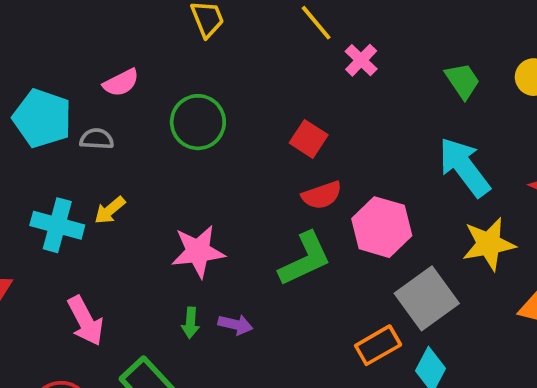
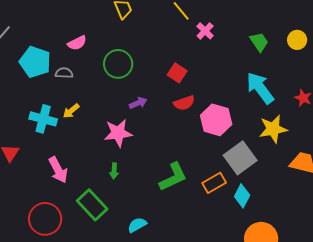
green L-shape: (305, 259) -> (173, 177), moved
purple arrow: (235, 325) -> (138, 103), moved, turned -36

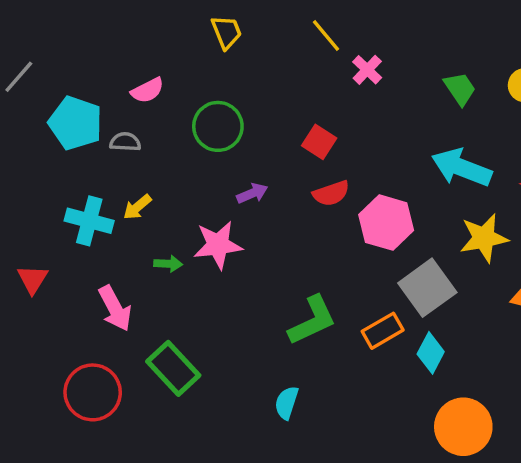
cyan arrow: (260, 88) -> (462, 168), turned -32
green arrow: (114, 171) -> (168, 264), moved, turned -91
cyan semicircle: (137, 225) -> (287, 403), moved, turned -42

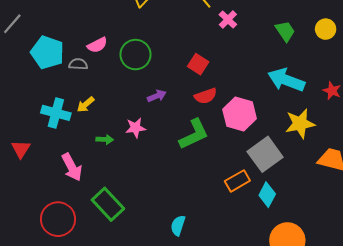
pink semicircle: (148, 90) -> (97, 45), moved
pink star: (218, 245) -> (136, 128), size x0.7
green L-shape: (312, 320) -> (194, 134), moved

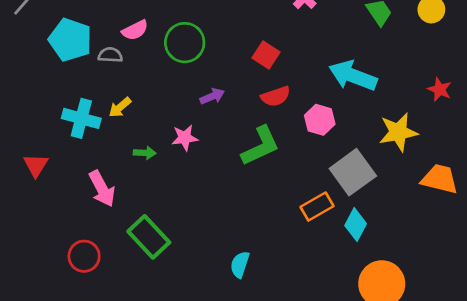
cyan arrow: (286, 80) -> (353, 76), moved
pink hexagon: (240, 114) -> (320, 120), size x0.7
red circle: (58, 219) -> (84, 256), size x0.7

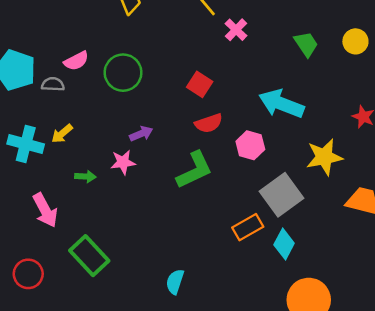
purple arrow: (212, 96) -> (141, 134), moved

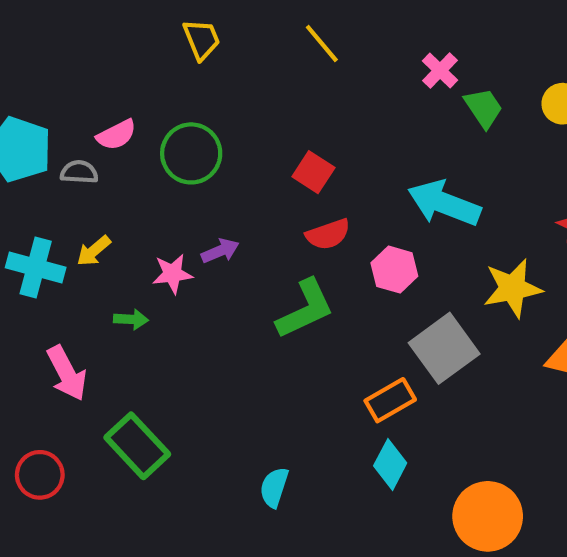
pink cross: (236, 30) -> (440, 70), moved
pink star: (123, 162) -> (172, 274), moved
cyan diamond: (284, 244) -> (390, 464), moved

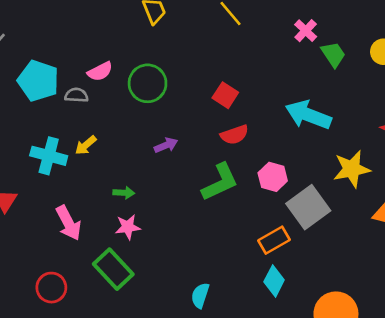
pink hexagon: (394, 270) -> (273, 177), moved
pink star: (172, 274) -> (128, 227), moved
green arrow: (131, 319) -> (124, 193), moved

